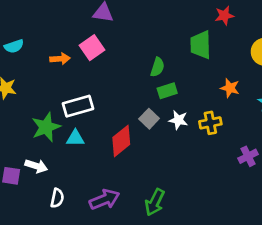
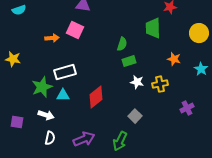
cyan semicircle: (14, 46) -> (19, 10), moved
pink square: (92, 48) -> (75, 30), turned -30
gray square: (149, 119) -> (135, 116), moved
white arrow: (36, 166) -> (46, 115), moved

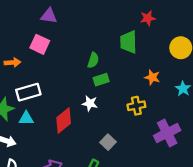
orange arrow: (52, 38) -> (13, 63), moved
white star: (137, 82) -> (90, 103), moved
purple cross: (187, 108) -> (167, 133), size x1.6

